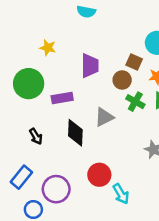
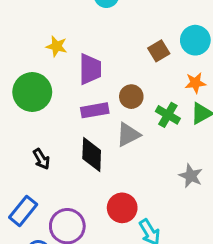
brown square: (134, 62) -> (159, 51), moved, turned 35
purple trapezoid: (90, 66) -> (90, 69), moved
brown circle: (122, 80) -> (131, 97), moved
purple rectangle: (62, 98) -> (95, 110), moved

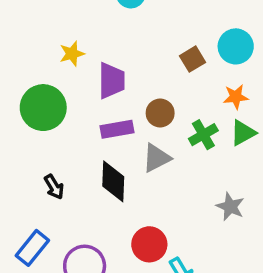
yellow star: (57, 46) -> (72, 54), turned -30
green cross: (168, 115) -> (203, 135), turned 30

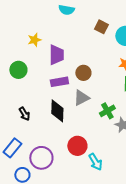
brown square: (193, 59) -> (101, 27), moved, turned -32
green circle: (43, 108) -> (18, 70), size x0.7
green cross: (203, 135) -> (107, 111), moved

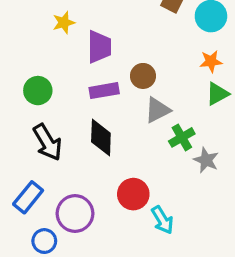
green circle: (18, 70) -> (38, 91), moved
gray triangle: (81, 98) -> (158, 110), moved
black arrow: (24, 114) -> (48, 142), size x1.6

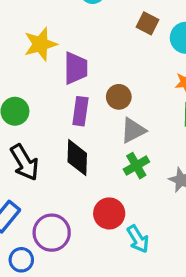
yellow star: (64, 23) -> (40, 44), size x1.5
purple rectangle: (104, 91) -> (80, 111), turned -72
green cross: (182, 137) -> (136, 166), moved

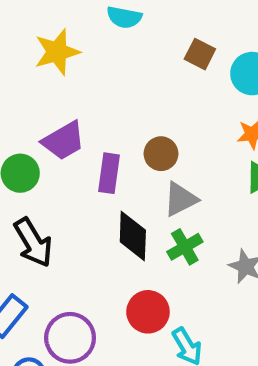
yellow star: (40, 44) -> (57, 52), moved
purple trapezoid: (76, 68) -> (64, 141), moved, turned 60
black diamond: (77, 158) -> (133, 236), moved

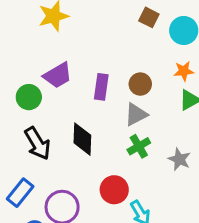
brown circle: (161, 154) -> (140, 84), moved
purple rectangle: (109, 173) -> (101, 87), moved
black diamond: (133, 236) -> (82, 139), moved

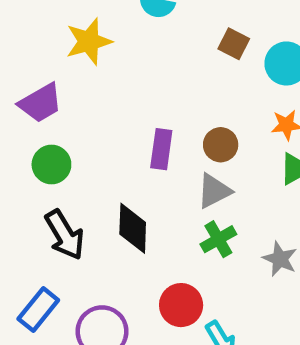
purple trapezoid: (58, 75) -> (41, 103), moved

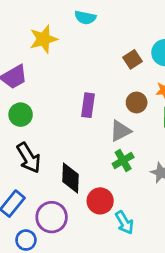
brown square: (234, 44) -> (133, 59), moved, turned 30
brown circle: (221, 145) -> (137, 102), moved
black diamond: (133, 228) -> (70, 178), moved

